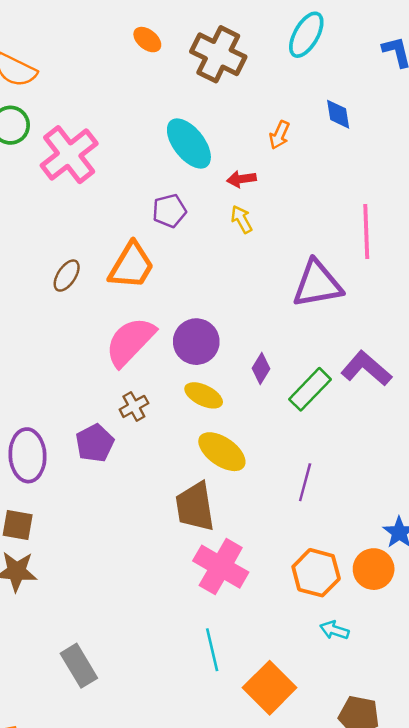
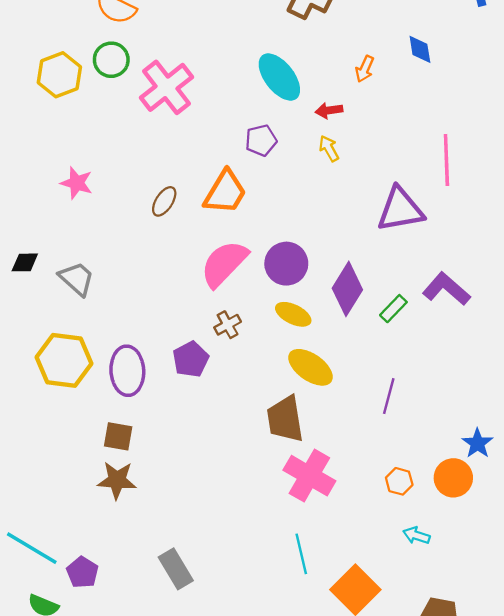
purple diamond: (261, 368) -> (347, 289), size x1.8
green rectangle: (310, 389) -> (393, 309), size x0.7
orange hexagon: (316, 573) -> (399, 481), size x0.6

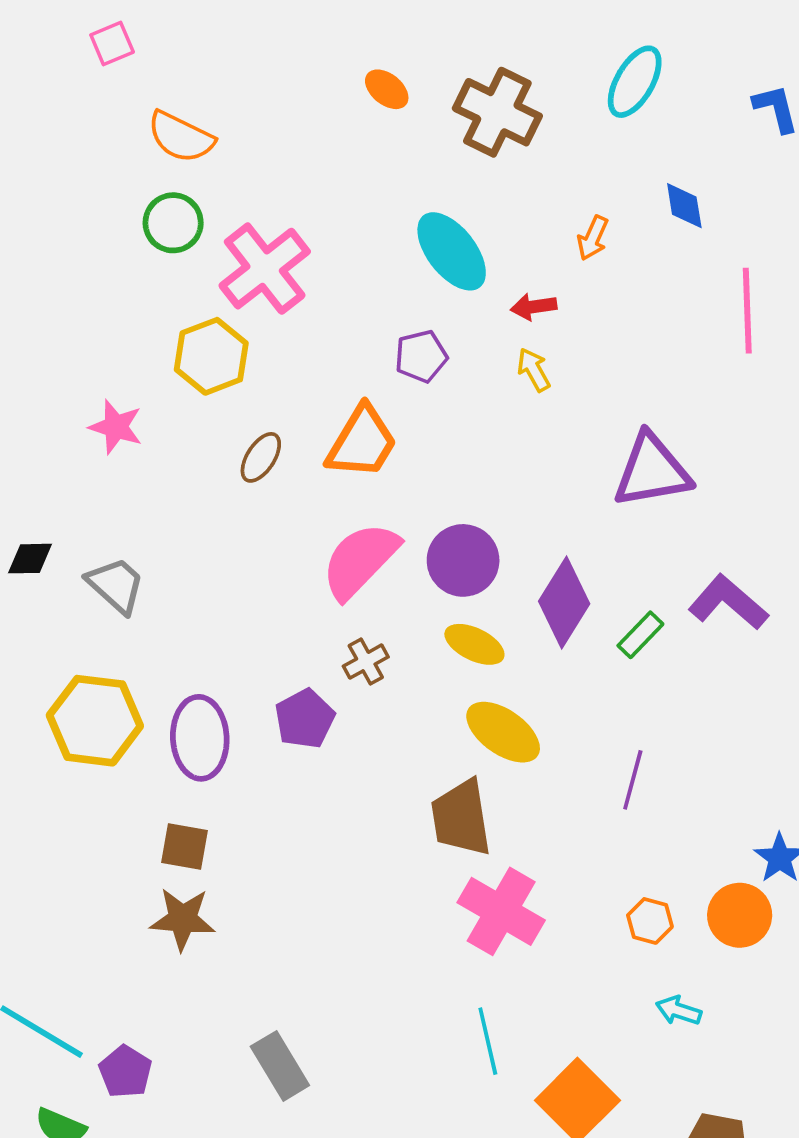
yellow hexagon: (59, 75) -> (211, 356), moved
pink line: (446, 160) -> (747, 311), moved

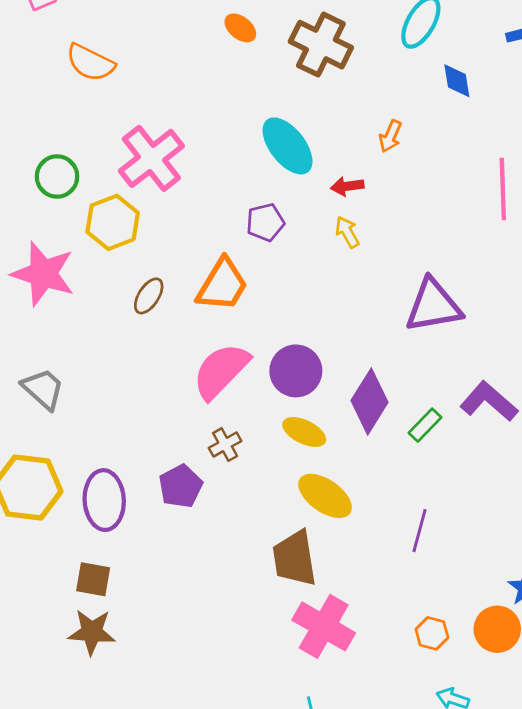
blue diamond: (684, 206) -> (457, 81), moved
green circle: (173, 223) -> (57, 176), moved
pink star: (116, 427) -> (43, 274), size x1.6

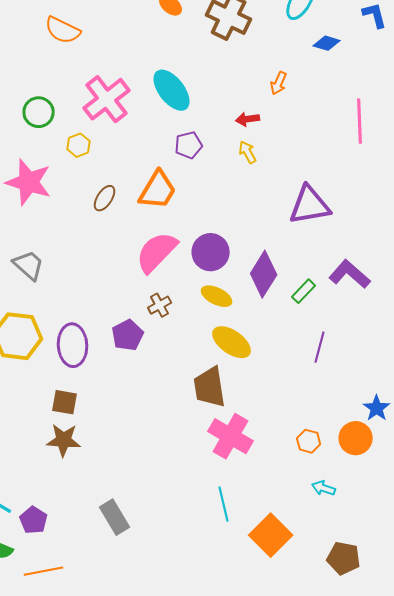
blue diamond: (457, 81) -> (327, 43), turned -64
cyan ellipse: (288, 146) -> (172, 90), moved
yellow hexagon: (113, 222) -> (79, 145), size x0.6
purple line: (419, 531) -> (320, 347), moved

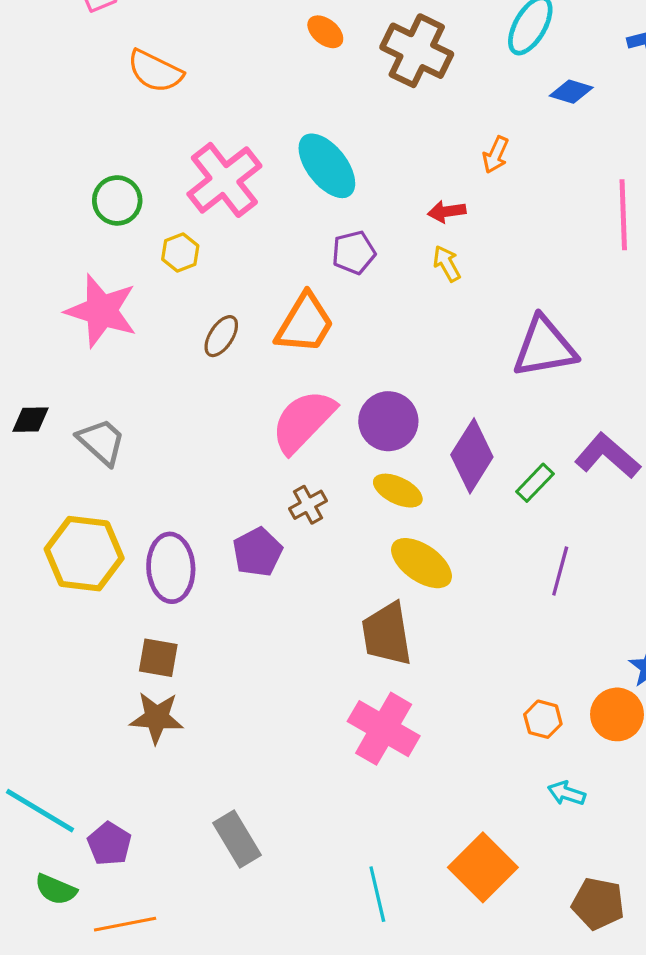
pink cross: (231, 436) -> (384, 729), moved
cyan line: (224, 504) -> (377, 894), moved

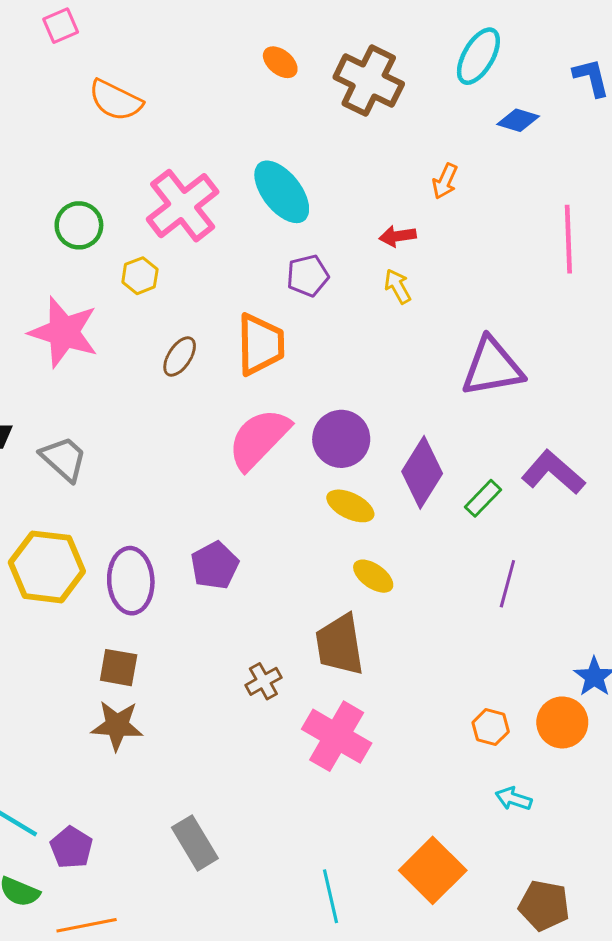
orange trapezoid: (305, 323) -> (260, 344), turned -32
brown cross: (308, 505) -> (263, 681), moved
yellow ellipse: (421, 563) -> (373, 576), size x0.7

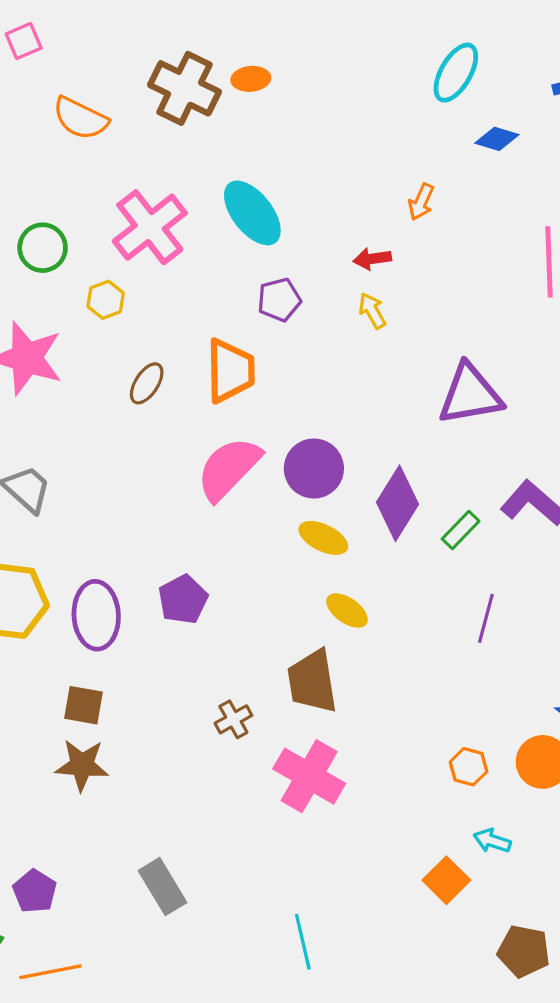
orange ellipse: (280, 62) -> (251, 79), turned -44
brown cross: (369, 81) -> (185, 88), moved
orange square: (433, 870) -> (446, 880), moved, size x0.7

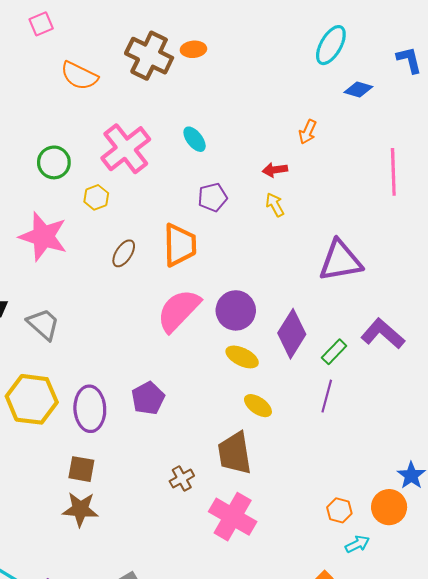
cyan ellipse: (252, 213) -> (195, 139), size x0.6
purple line: (486, 618) -> (327, 396), moved
cyan arrow: (492, 841) -> (357, 544), moved, turned 135

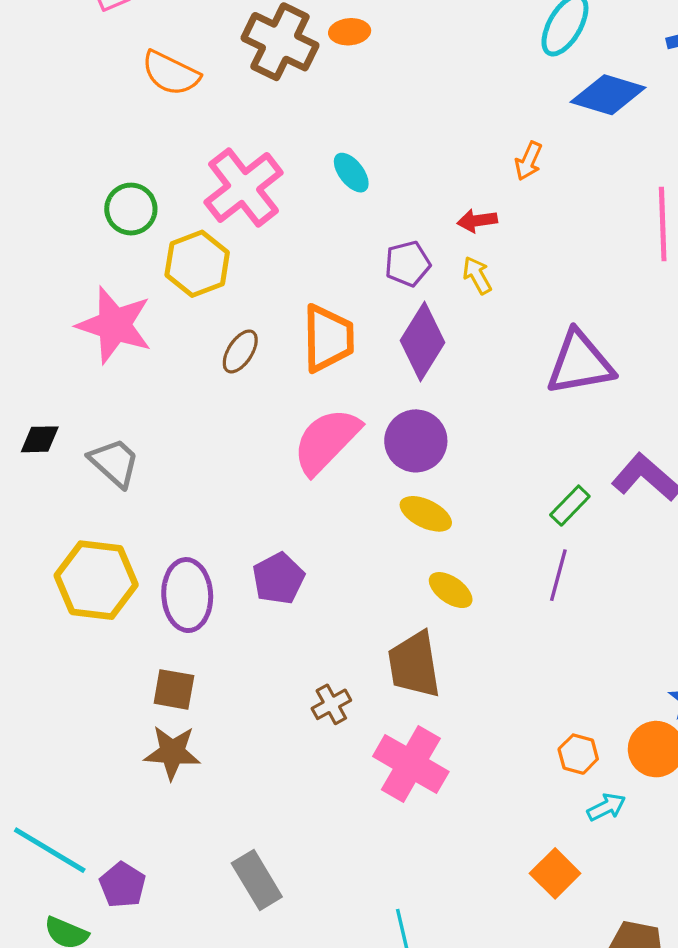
blue diamond: (358, 89) -> (608, 95), size x1.6
yellow hexagon: (96, 197) -> (197, 264), size x1.6
purple pentagon: (212, 197) -> (408, 264), moved
purple diamond: (292, 334) -> (422, 342), moved

